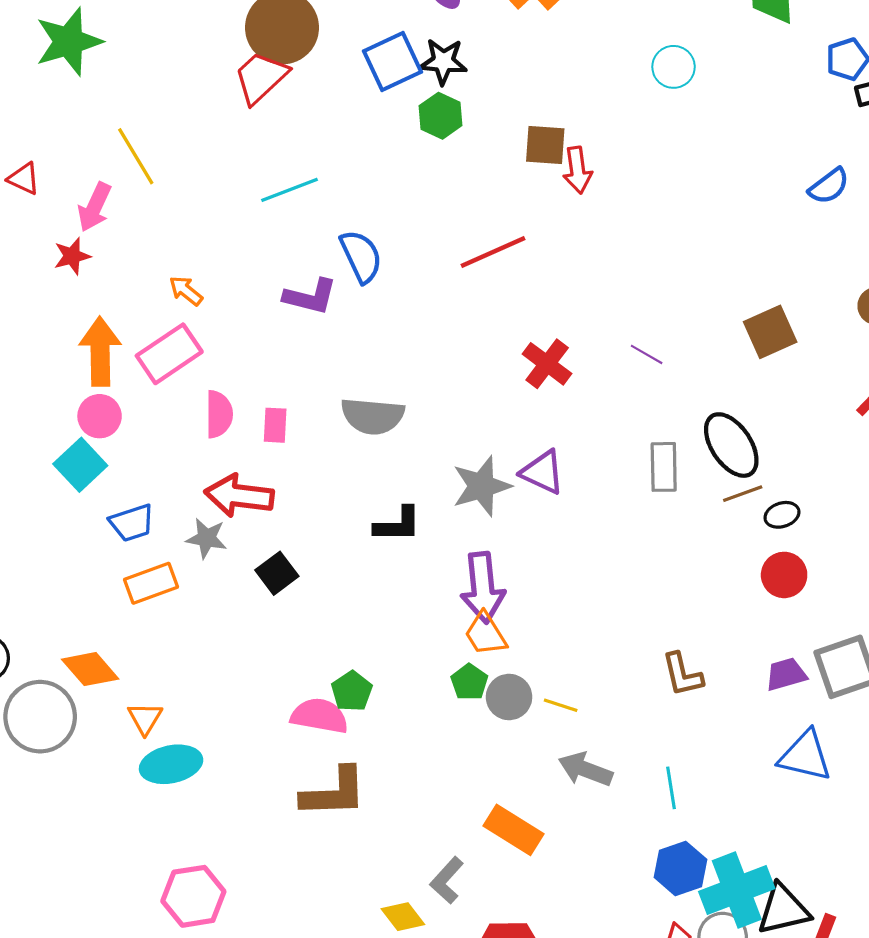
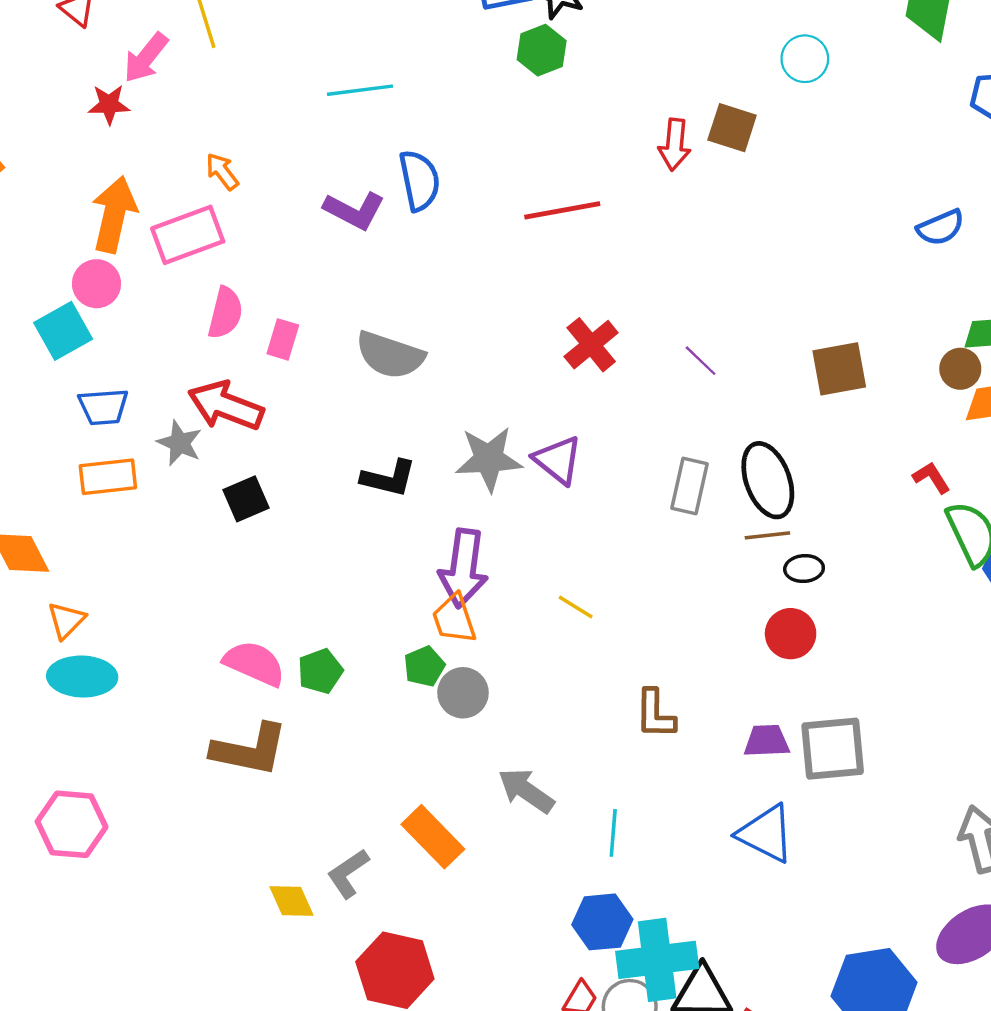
brown square: (545, 145) -> (732, 128), moved
green pentagon: (352, 691) -> (320, 671), moved
yellow line: (561, 705) -> (576, 607), moved

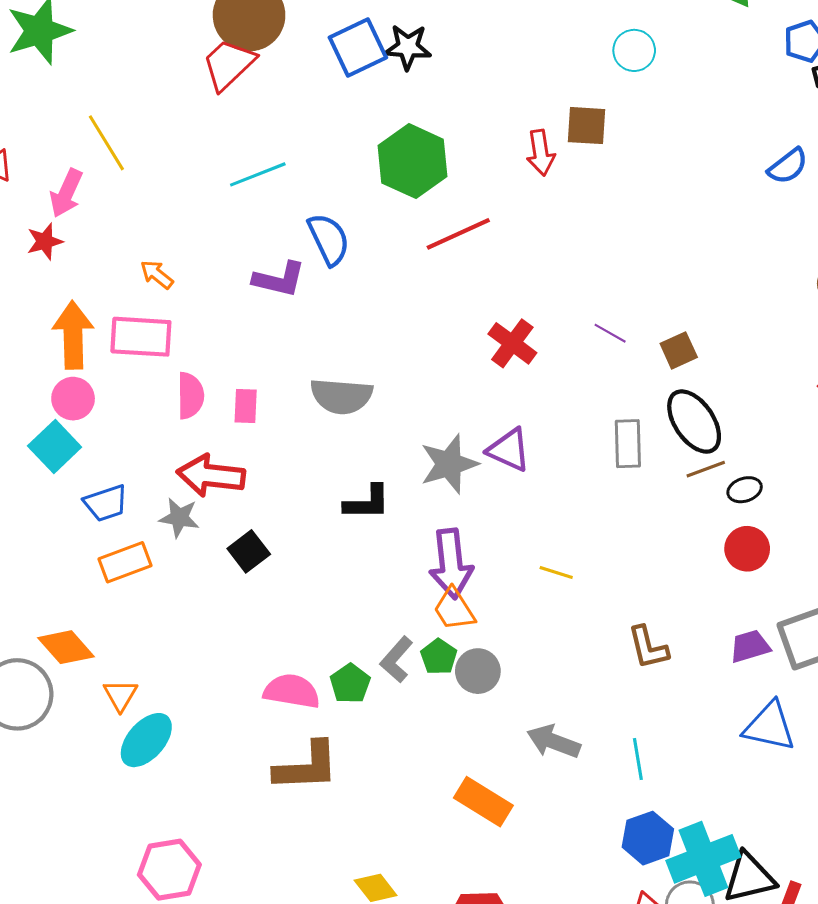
green hexagon: (542, 50) -> (412, 161), moved, size x1.6
pink rectangle: (188, 235) -> (141, 337), turned 38
brown square: (839, 369) -> (679, 350), moved, size x0.7
cyan ellipse: (82, 677) -> (146, 740), turned -36
gray L-shape: (348, 873) -> (396, 660), moved

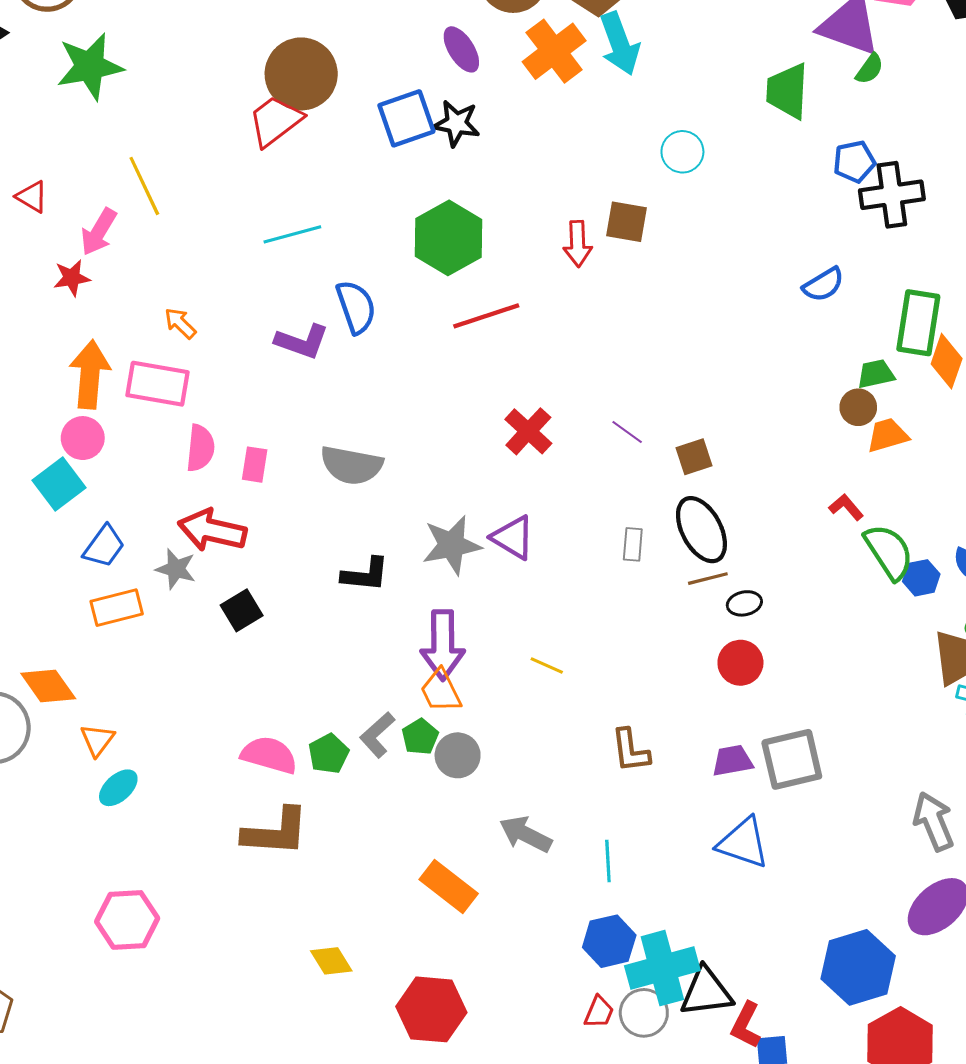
gray rectangle: (628, 444) -> (633, 544), size x0.7
blue trapezoid: (106, 503) -> (104, 546), turned -42
cyan ellipse: (146, 740) -> (118, 788), size x0.7

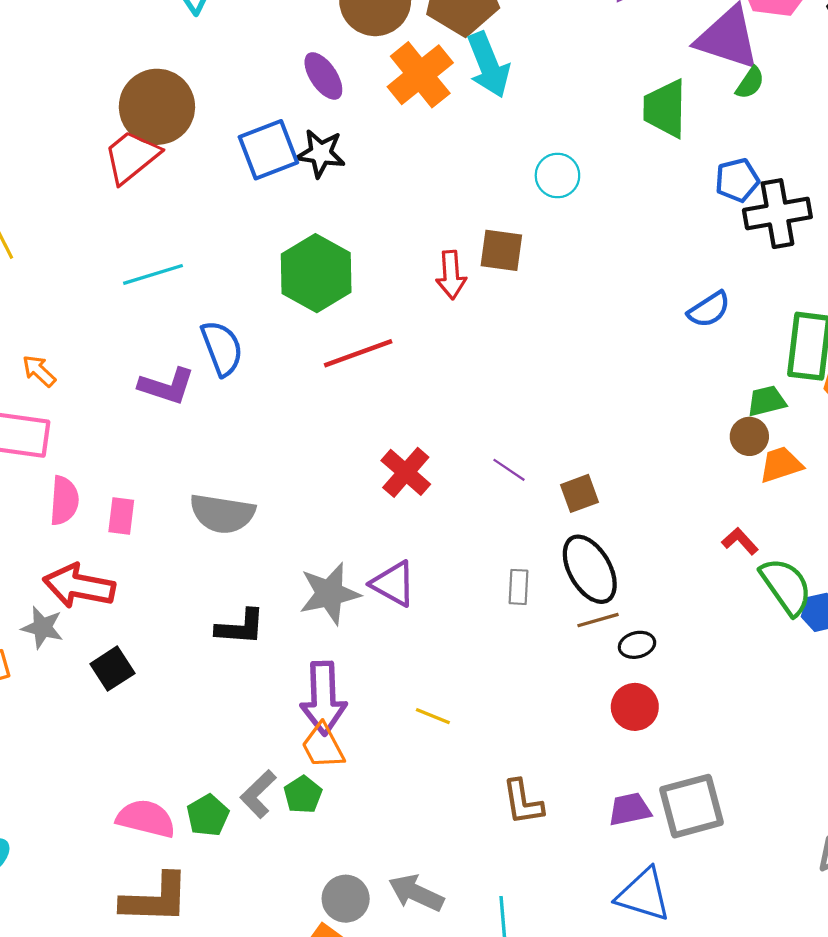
gray circle: (458, 755) -> (346, 899), moved

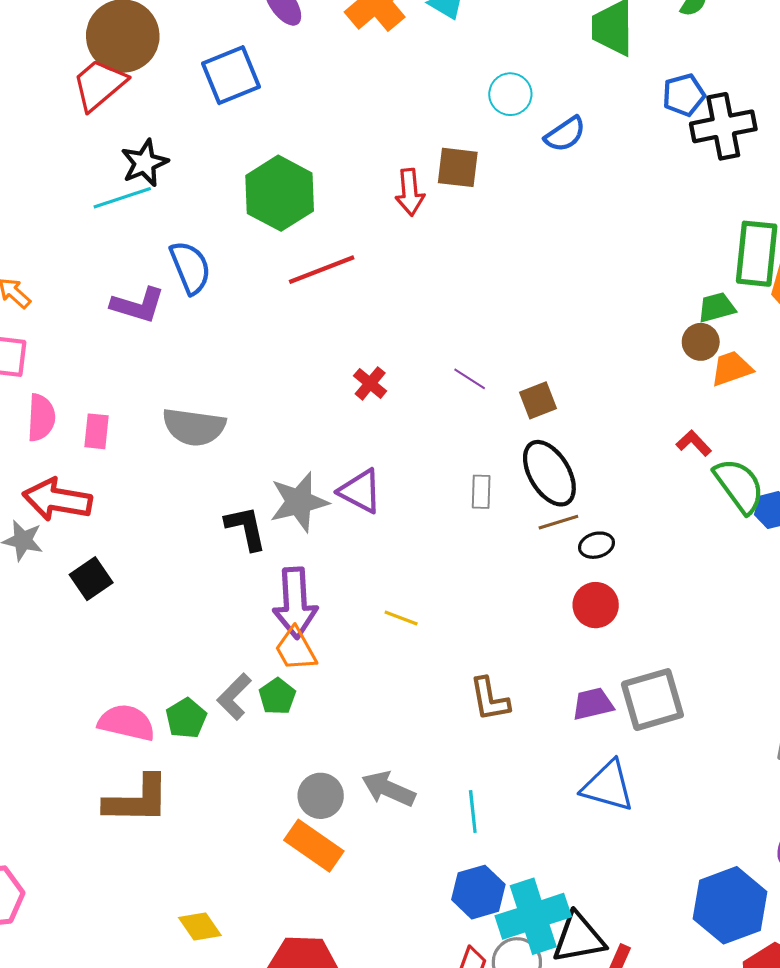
black star: (321, 153) -> (145, 163), moved, turned -30
blue semicircle: (709, 309) -> (565, 134), moved
red cross: (406, 472) -> (370, 383), size x0.7
black L-shape: (240, 627) -> (246, 528), moved, turned -105

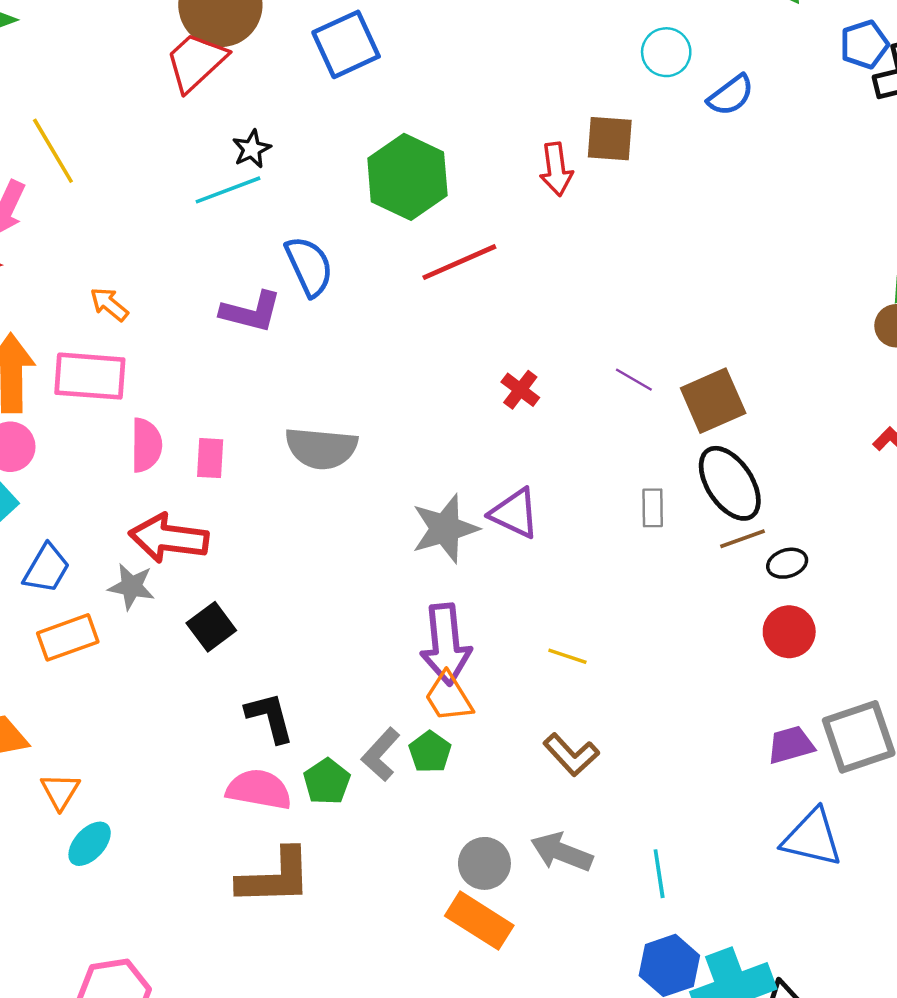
black star: (145, 163) -> (252, 149), size x0.7
brown square: (538, 400) -> (713, 401), size x1.5
black L-shape: (246, 528) -> (270, 717), moved
brown L-shape: (490, 699) -> (571, 755), moved, turned -30

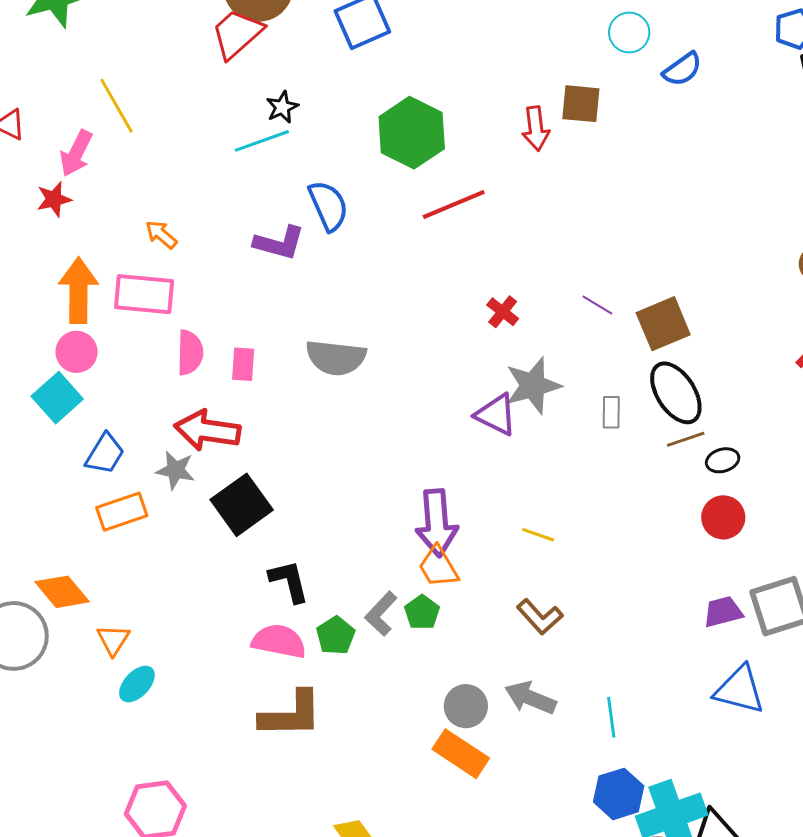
gray star: (445, 529) -> (533, 386), moved
black square: (211, 627) -> (242, 505), size x1.5

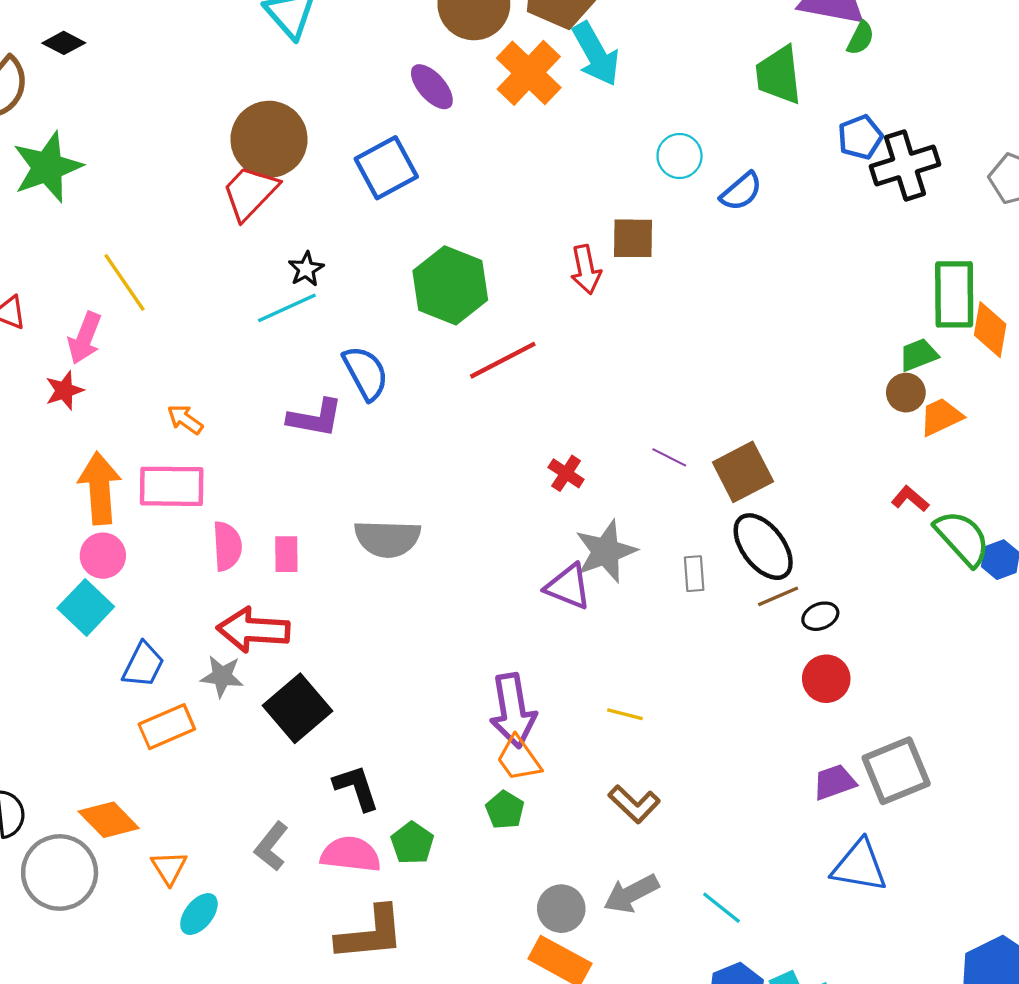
gray L-shape: (381, 614) -> (271, 846), moved
gray arrow: (530, 698) -> (631, 894), turned -45
cyan line: (611, 717) -> (722, 908), turned -39

